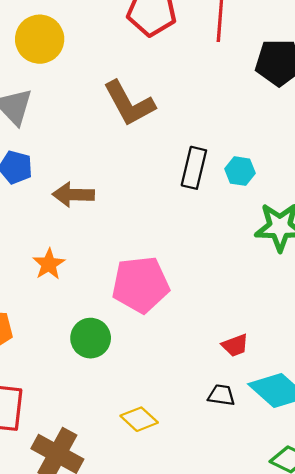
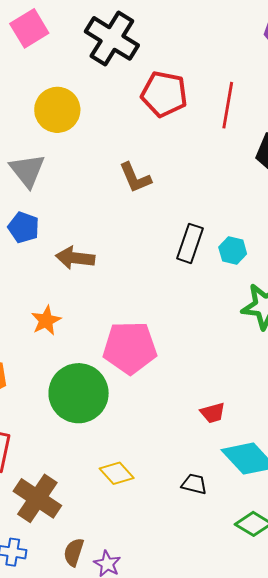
brown L-shape: (129, 103) -> (135, 178), size x0.7
green circle: (91, 338) -> (79, 393), size x1.6
black trapezoid: (221, 395) -> (194, 484), moved

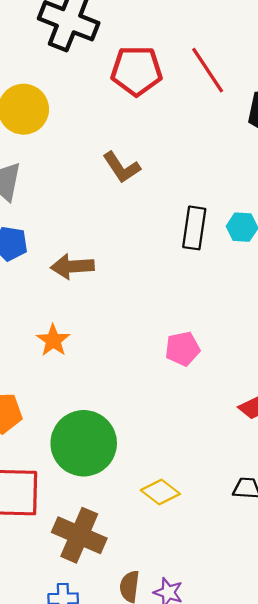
red line: (228, 105) -> (208, 70), turned -33
pink pentagon: (130, 348) -> (183, 349), moved, size x0.6
green circle: (79, 393) -> (84, 443), moved

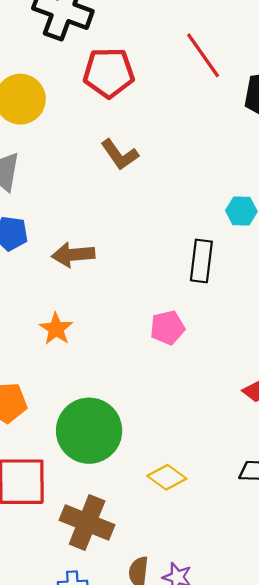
red pentagon: (136, 71) -> (109, 73), moved
black rectangle: (194, 228) -> (201, 261), moved
pink pentagon: (183, 349) -> (167, 328), moved

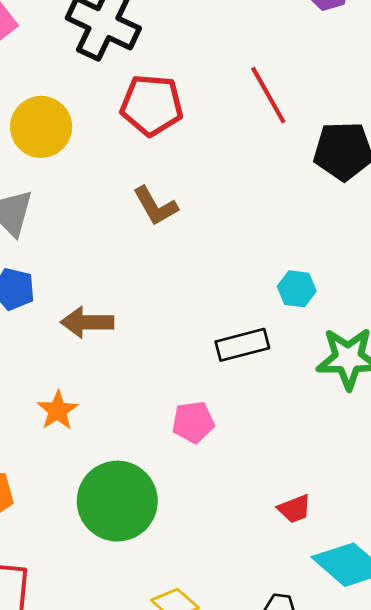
black rectangle: (201, 261) -> (242, 345), turned 63
green circle: (89, 431) -> (117, 501), moved

